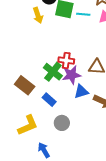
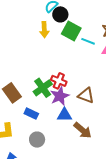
purple star: (72, 75) -> (60, 96), turned -30
blue rectangle: (49, 100) -> (31, 114), turned -32

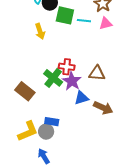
yellow arrow: (44, 30) -> (40, 31), moved
blue rectangle: (31, 114) -> (52, 122), moved
gray circle: (37, 140) -> (46, 132), moved

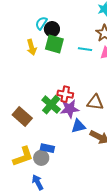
green square: (65, 15) -> (54, 44), moved
yellow arrow: (40, 31) -> (32, 47), moved
purple star: (72, 81) -> (70, 109), turned 30

